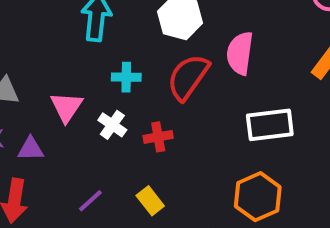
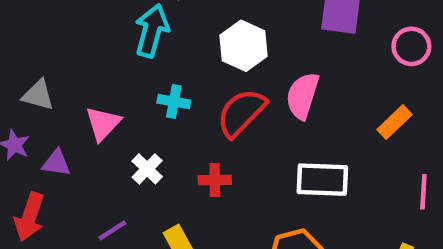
white cross: (112, 125) -> (147, 169), moved
red cross: (158, 137) -> (215, 180), moved

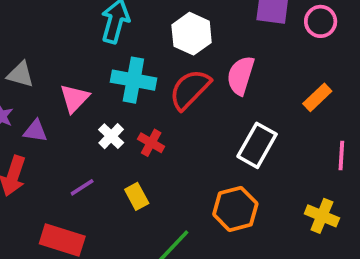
pink circle: (411, 46) -> (321, 21), moved
cyan cross: (174, 102) -> (133, 80), size x1.6
red cross: (215, 180) -> (151, 143), moved, turned 30
white rectangle: (322, 180) -> (257, 145), turned -63

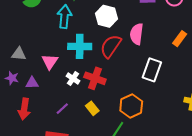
red cross: (151, 143) -> (95, 78), size x1.5
orange hexagon: (235, 209) -> (131, 106), moved

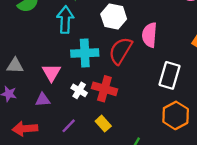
purple triangle: (32, 83) -> (43, 100), moved
orange hexagon: (131, 106) -> (176, 115), moved
red arrow: (24, 109) -> (25, 129), turned 80

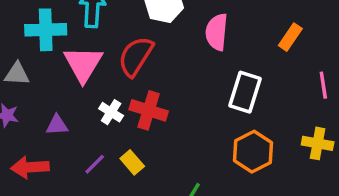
red semicircle: (120, 51) -> (136, 56), moved
cyan cross: (85, 53) -> (46, 30), moved
pink triangle: (51, 73) -> (83, 64), moved, size x1.4
yellow rectangle: (103, 124) -> (132, 162), moved

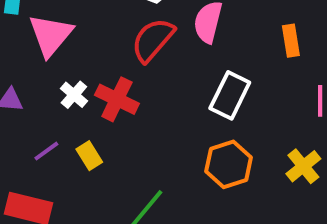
orange rectangle: (290, 37) -> (291, 41), turned -52
red semicircle: (136, 56) -> (153, 40), moved
yellow cross: (318, 143) -> (303, 166), turned 32

